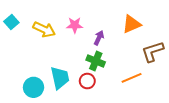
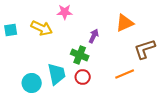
cyan square: (11, 22) -> (11, 30), moved, turned 32
pink star: (75, 25) -> (65, 12), moved
green cross: (96, 61) -> (80, 55), moved

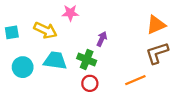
orange triangle: (125, 23) -> (156, 25), moved
cyan trapezoid: (57, 74) -> (55, 61), moved, turned -70
cyan circle: (32, 83) -> (23, 67), moved

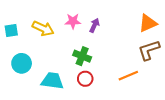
pink star: (70, 13) -> (73, 21), moved
purple arrow: (102, 39) -> (94, 25), moved
cyan trapezoid: (55, 61) -> (52, 81), moved

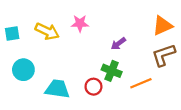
purple arrow: (94, 25) -> (118, 44), moved, turned -152
green cross: (82, 56) -> (112, 71), moved

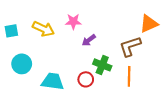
purple arrow: (118, 44) -> (89, 40), moved
brown L-shape: (164, 55) -> (130, 46), moved
orange line: (141, 83) -> (129, 76), turned -66

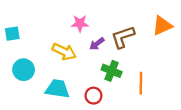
yellow arrow: (43, 29) -> (64, 52), moved
brown L-shape: (130, 46) -> (123, 37), moved
red circle: (86, 79) -> (93, 96), moved

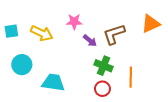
purple arrow: (97, 44) -> (90, 41), turned -104
yellow arrow: (64, 52) -> (42, 33), moved
red circle: (93, 96) -> (102, 89), moved

